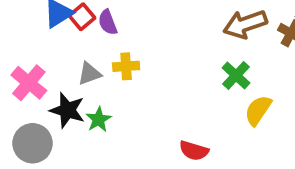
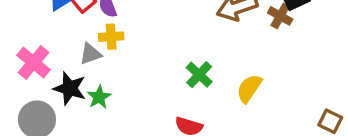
yellow cross: (126, 66) -> (111, 37), moved
green cross: (236, 75) -> (199, 75), moved

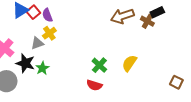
yellow cross: (111, 37) -> (49, 33), turned -32
green cross: (199, 75) -> (99, 65), moved

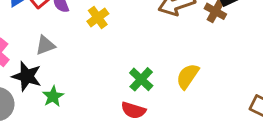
yellow cross: (49, 33) -> (98, 18), moved
green star: (42, 68) -> (53, 96), moved

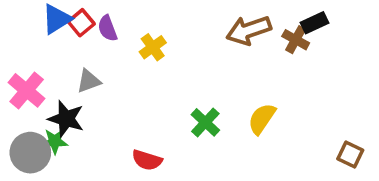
green star: (53, 96) -> (55, 141), moved, turned 30
red semicircle: (133, 110) -> (147, 160), moved

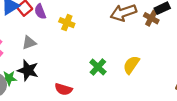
yellow cross: (153, 47) -> (67, 23), turned -32
black star: (66, 119) -> (28, 70), moved

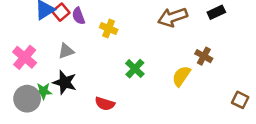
brown cross: (151, 18) -> (204, 56), moved
green cross: (98, 67) -> (135, 69), moved

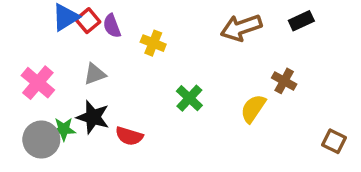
red semicircle: (105, 104) -> (129, 136), moved

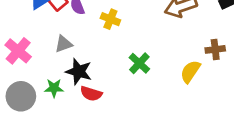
brown cross: (284, 81) -> (215, 49), turned -36
black star: (93, 117) -> (79, 72), moved
green star: (64, 129) -> (54, 88), moved

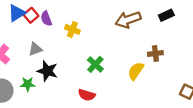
red semicircle: (91, 94) -> (87, 95), moved

